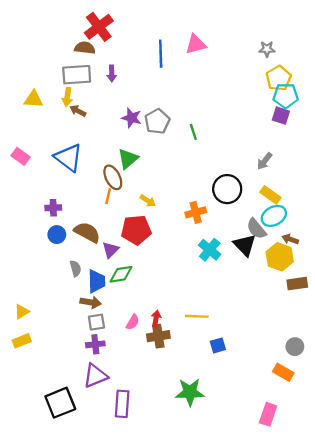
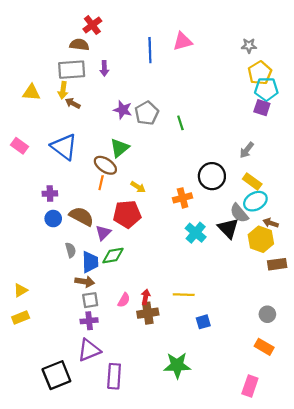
red cross: (99, 27) -> (92, 25), size x0.7
brown ellipse: (113, 177) -> (105, 165), turned -30
gray circle: (295, 347) -> (267, 314), moved

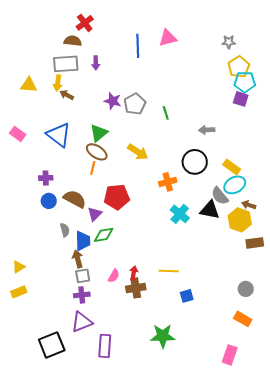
green triangle: (120, 148) -> (99, 133), moved
gray arrow: (247, 150) -> (207, 130), moved, turned 49
yellow arrow: (138, 187) -> (138, 152), moved, size x1.5
black triangle: (228, 228) -> (210, 210), turned -35
brown arrow: (85, 282) -> (78, 259), turned -114

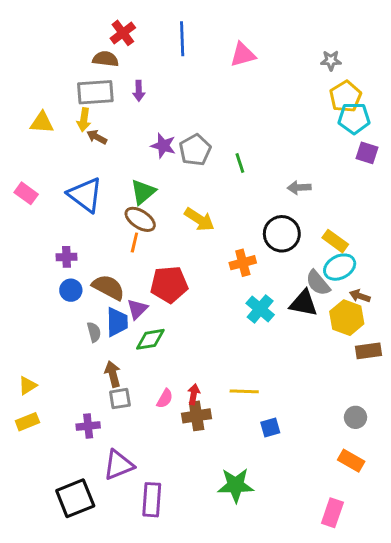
blue line: (138, 46) -> (182, 39), moved
purple square: (241, 99) -> (367, 153), moved
blue trapezoid: (83, 241) -> (117, 322), moved
purple cross: (82, 295) -> (88, 426), moved

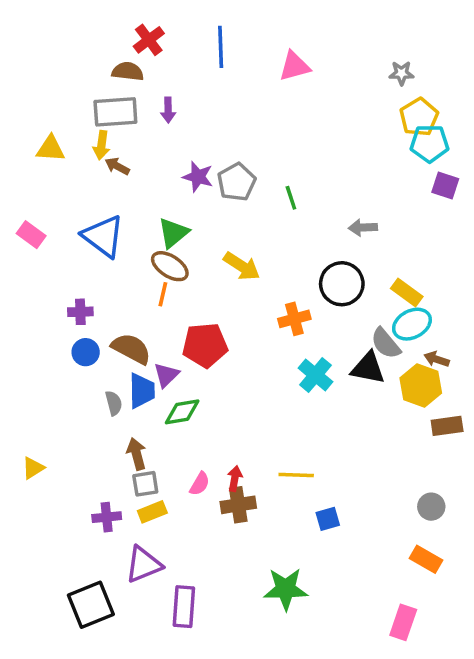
yellow rectangle: (27, 422) -> (152, 512), moved

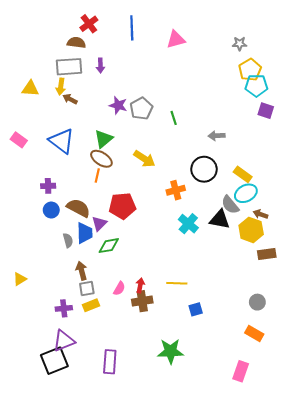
purple triangle: (144, 564) -> (64, 341), moved

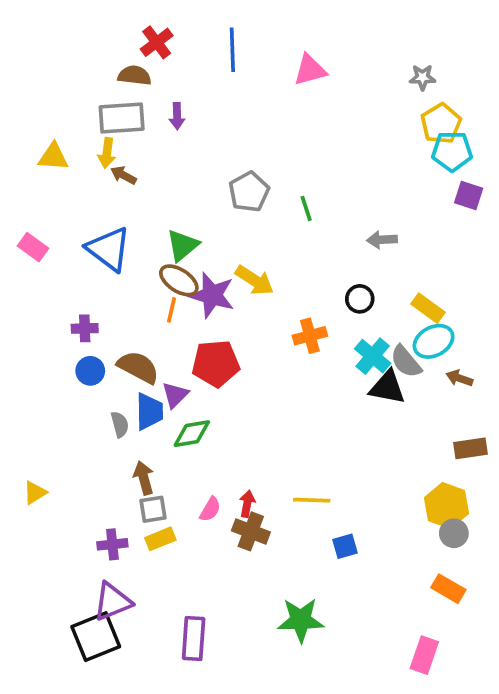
purple star: (118, 105) -> (212, 295), moved, size x1.4
black circle: (204, 169) -> (360, 299), size x0.6
cyan cross: (188, 224) -> (373, 356), moved
yellow hexagon: (251, 230) -> (446, 506), moved
brown cross: (142, 301) -> (251, 531), turned 30

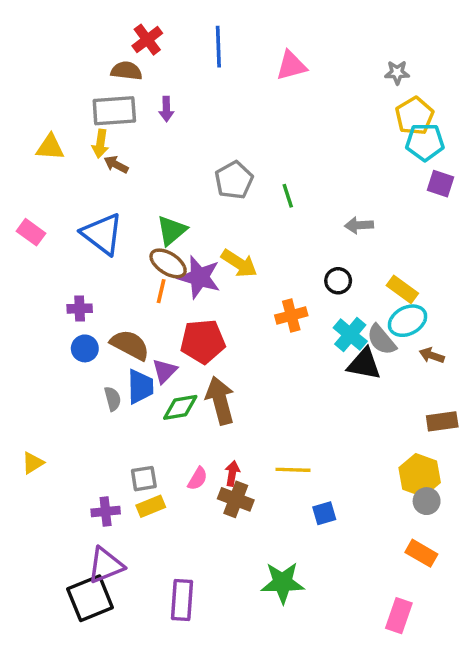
brown arrow: (144, 478) -> (220, 400), moved, size x1.5

